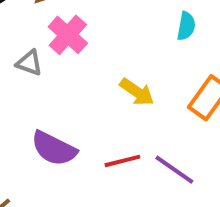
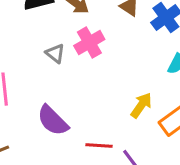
yellow arrow: (137, 92) -> (141, 105), moved, turned -108

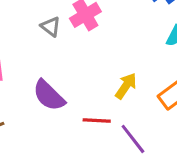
yellow arrow: (141, 105) -> (126, 86), moved

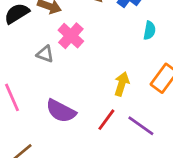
red line: (97, 120) -> (106, 120), turned -40

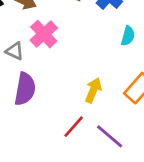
purple semicircle: (61, 111) -> (25, 89), moved, turned -112

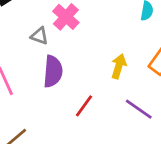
red line: (74, 127) -> (84, 106), moved

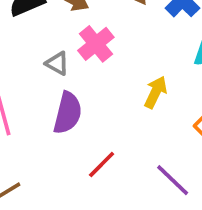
yellow arrow: (119, 66) -> (156, 92), moved

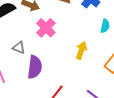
gray triangle: (57, 63) -> (19, 48), moved

